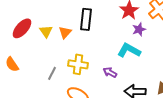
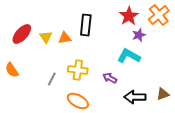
orange triangle: (65, 32) -> (65, 38), turned 40

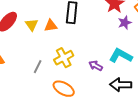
cyan L-shape: (129, 56) -> (121, 56), moved
yellow cross: (78, 70) -> (64, 58), turned -36

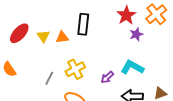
purple arrow: (96, 66) -> (107, 77), turned -72

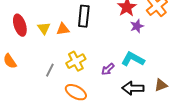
red ellipse: (19, 33) -> (20, 25), turned -60

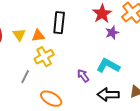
yellow cross: (76, 61) -> (44, 57), moved
purple arrow: (108, 69) -> (83, 76), turned 96

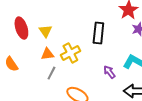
black rectangle: (59, 23) -> (98, 33), moved
orange triangle: (38, 36) -> (47, 54), moved

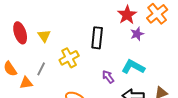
orange triangle: (47, 54) -> (26, 83), moved
gray line: (51, 73) -> (41, 69), moved

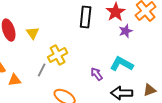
black rectangle: (97, 38) -> (86, 17), moved
gray line: (41, 69) -> (42, 70), moved

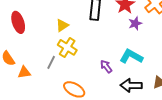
yellow triangle: (33, 33) -> (62, 25), moved, turned 32
yellow cross: (58, 55) -> (67, 47), turned -30

